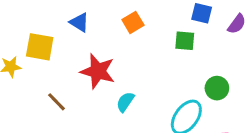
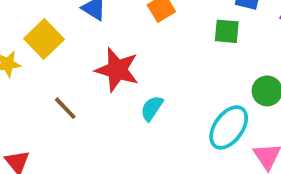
yellow square: (40, 47) -> (44, 39), turned 36

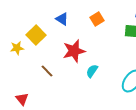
red star: (117, 70) -> (74, 51), turned -30

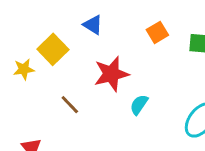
orange square: (97, 19) -> (157, 32), moved

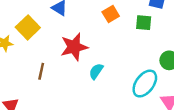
brown line: (70, 105) -> (41, 71), turned 56

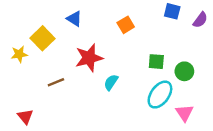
green square: (144, 23) -> (156, 62), moved
brown line: (41, 71) -> (56, 82), turned 56

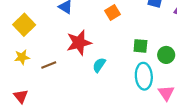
yellow square: (42, 38) -> (24, 25), moved
yellow star: (19, 54) -> (22, 57), moved
cyan ellipse: (160, 95) -> (144, 76), turned -40

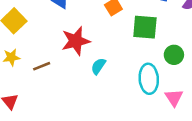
green square: (140, 46) -> (145, 27), moved, size x1.5

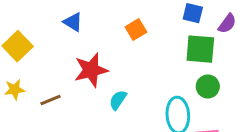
green square: (145, 27) -> (200, 49), moved

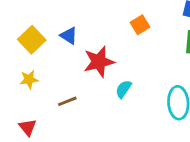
blue triangle: (73, 22) -> (69, 36), moved
brown line: (50, 100) -> (67, 101), moved

